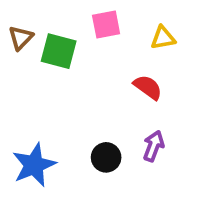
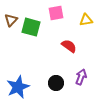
red semicircle: (148, 87) -> (69, 46), moved

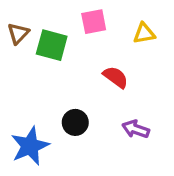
purple arrow: (81, 77) -> (136, 129), turned -91
black circle: (56, 83) -> (75, 122), moved

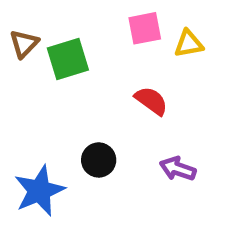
pink square: (94, 22) -> (145, 28), moved
green square: (52, 45) -> (68, 59), turned -32

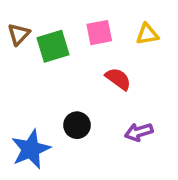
pink square: (145, 28) -> (99, 33), moved
purple arrow: (178, 169) -> (139, 132), turned -36

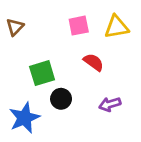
yellow triangle: (147, 34) -> (117, 27), size x1.4
green square: (53, 46) -> (42, 73), moved

